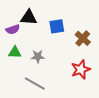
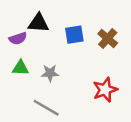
brown cross: (83, 38) -> (108, 38), moved

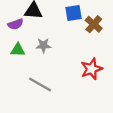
blue square: (74, 35) -> (74, 13), moved
gray star: (50, 73) -> (43, 45), moved

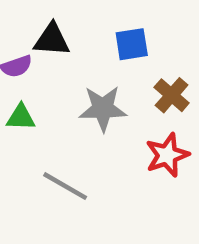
brown cross: (94, 24) -> (172, 95), moved
gray star: (43, 45) -> (103, 108), moved, size x1.5

